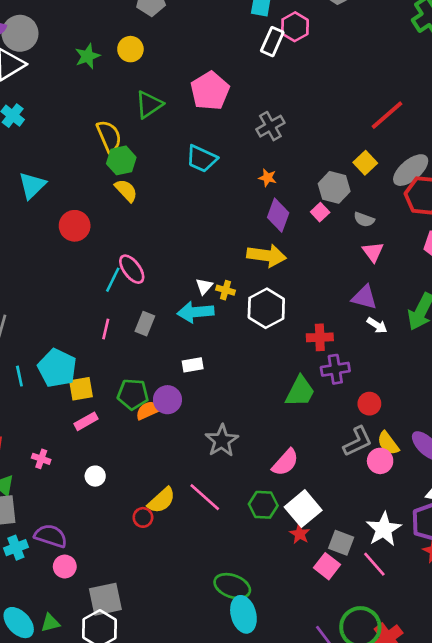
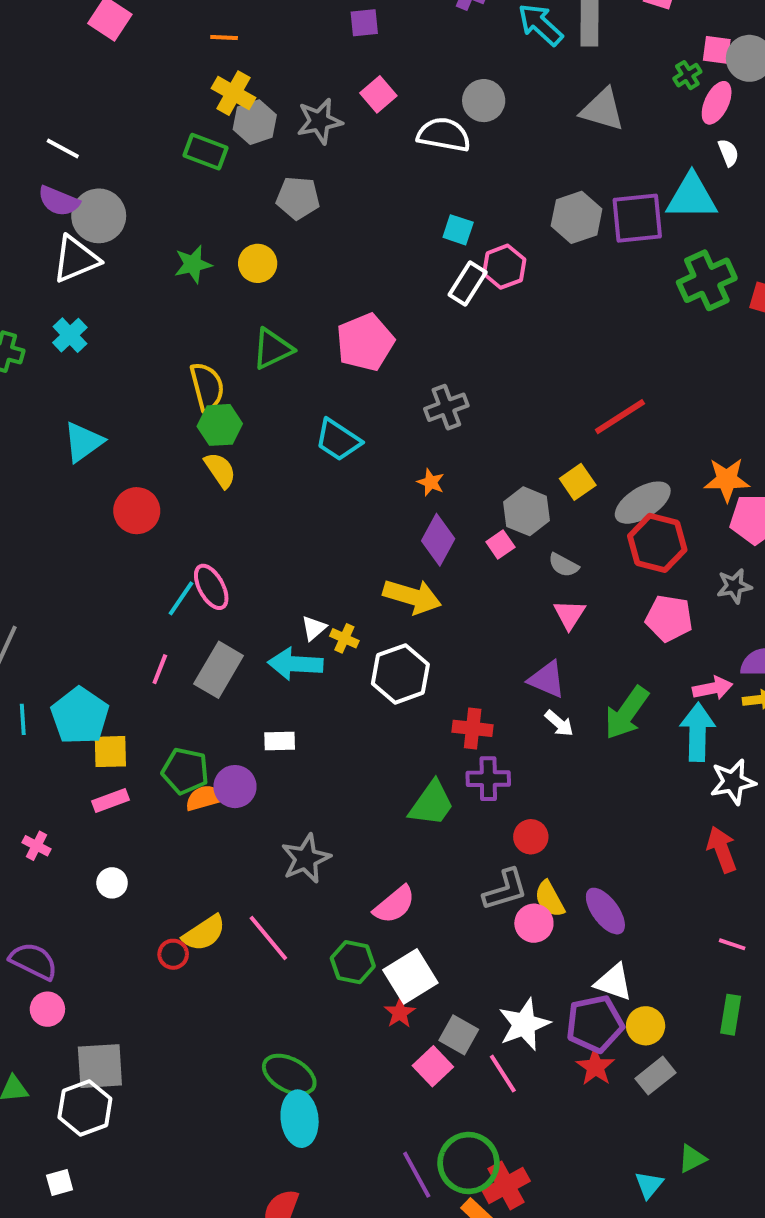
gray rectangle: (145, 324) -> (219, 670), size x1.5

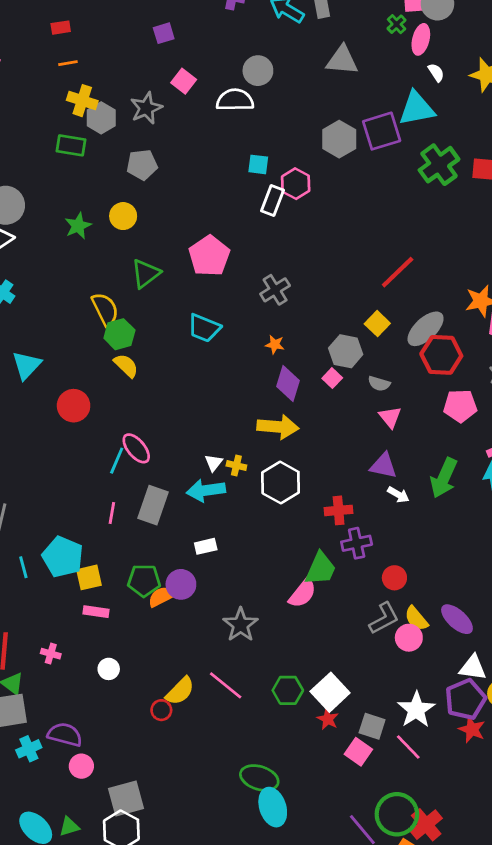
pink rectangle: (111, 801) -> (96, 612), turned 40
pink semicircle: (394, 905) -> (303, 593), moved

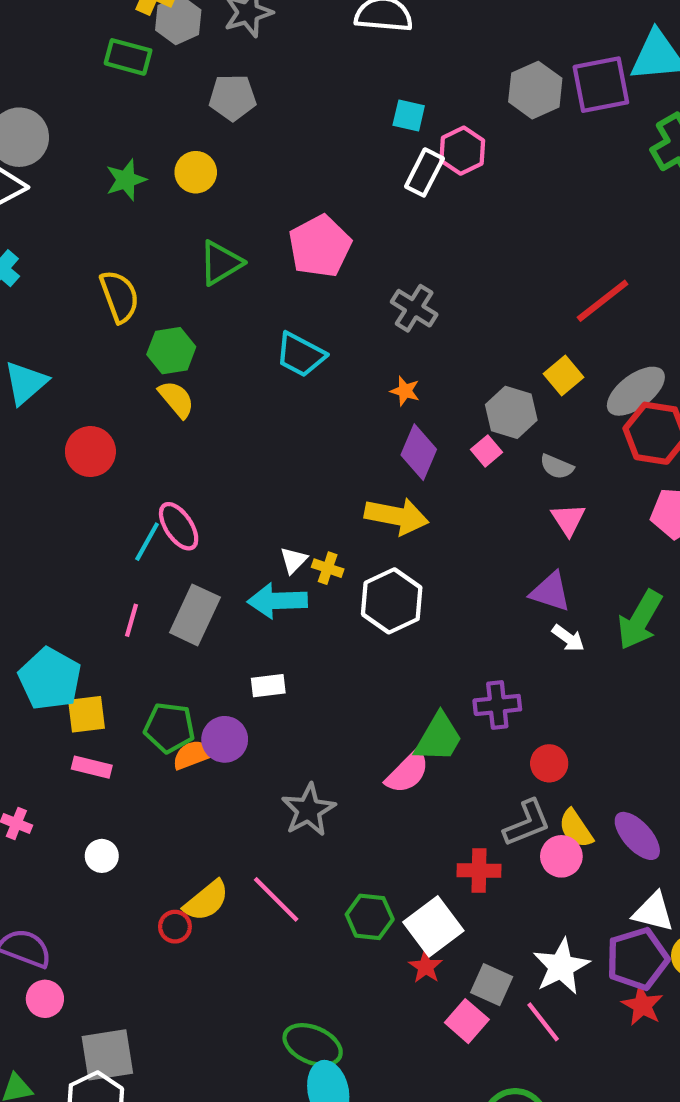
gray cross: (275, 290) -> (414, 308), turned -32
yellow semicircle: (105, 309) -> (120, 296), moved
red cross: (339, 510) -> (479, 870), moved

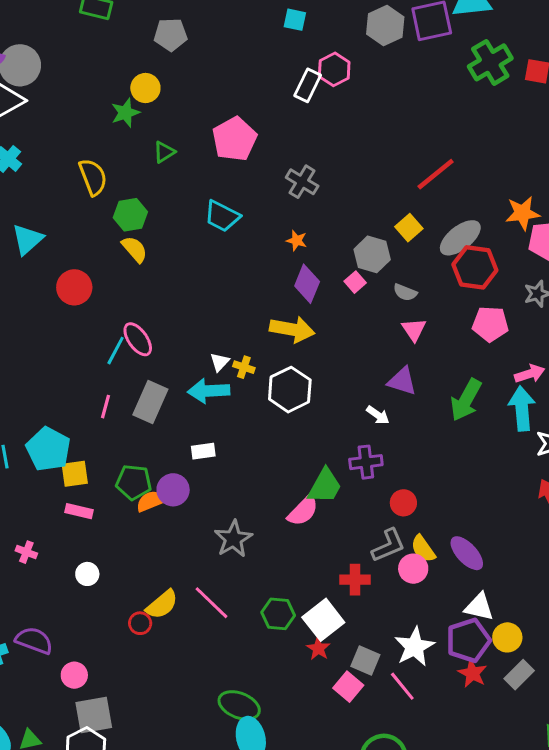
cyan square: (409, 116) -> (295, 20), moved
green star: (126, 180) -> (125, 113), moved
green triangle: (221, 263) -> (164, 152), size x0.7
white arrow: (568, 638) -> (378, 415), moved
pink circle: (45, 999) -> (74, 675), moved

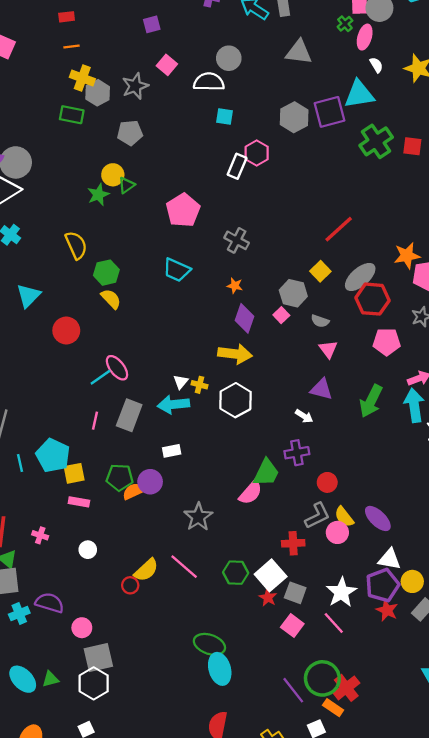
green triangle: (164, 152) -> (126, 185), moved
cyan line: (116, 351) -> (100, 377), turned 30
gray square: (365, 660) -> (295, 593), moved

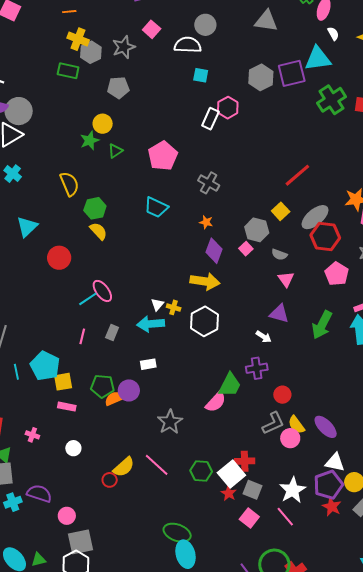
green triangle: (126, 185) -> (115, 151), moved
pink pentagon: (387, 342) -> (337, 274), turned 30
gray rectangle: (129, 415) -> (112, 332), size x0.6
red cross: (293, 543) -> (245, 461), moved

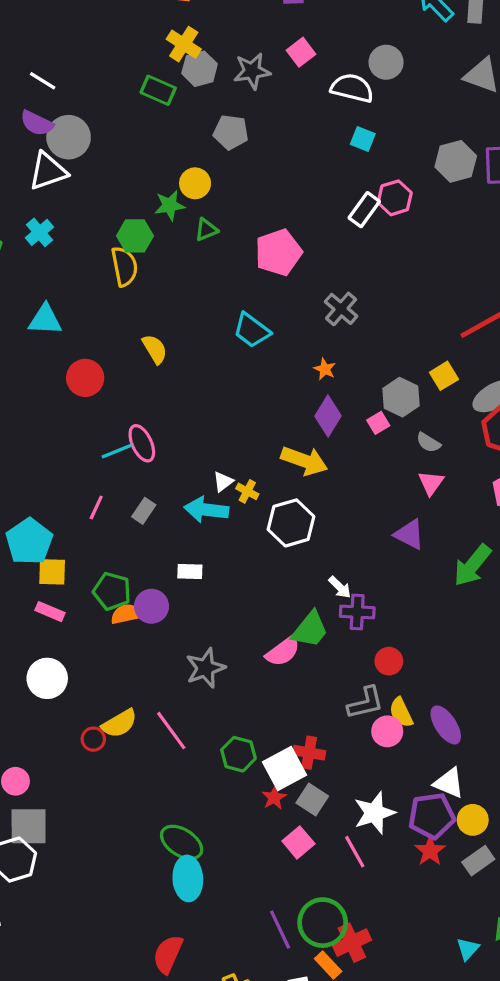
green hexagon: (95, 208) -> (135, 236), moved
cyan triangle: (27, 227) -> (45, 320), turned 35
white arrow: (264, 337) -> (340, 587), moved
white circle: (73, 448) -> (47, 678), size x1.6

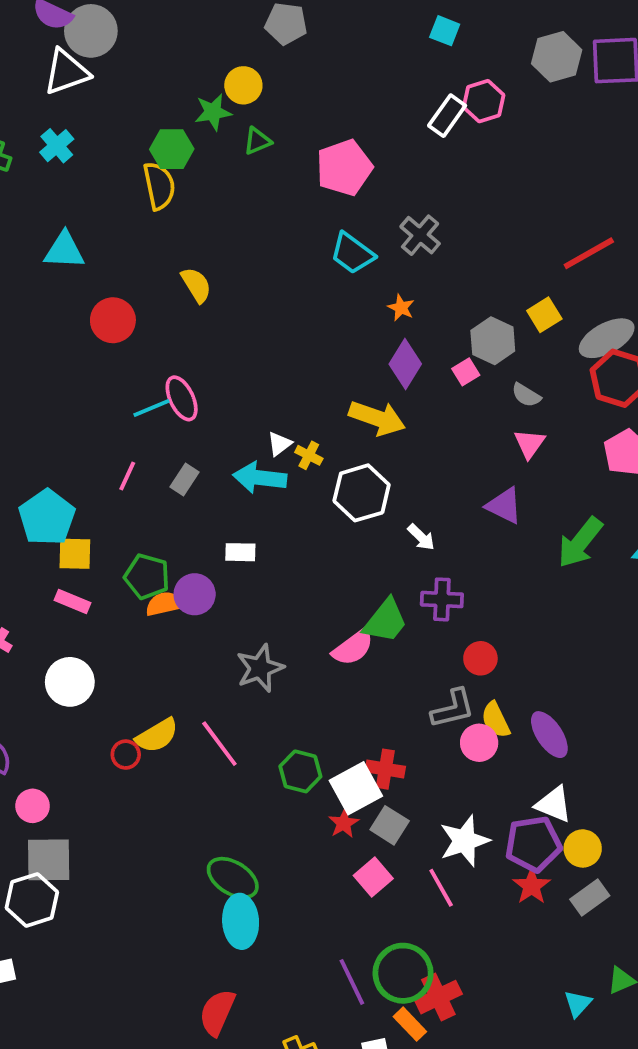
cyan trapezoid: (252, 330) -> (352, 253), moved
white arrow: (340, 587) -> (421, 537), moved

